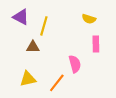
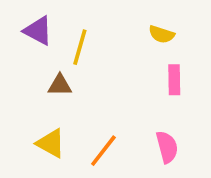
pink semicircle: (75, 64) -> (167, 147), moved
yellow triangle: (28, 79) -> (51, 143), turned 42

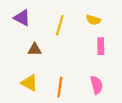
yellow line: (80, 47) -> (60, 25), moved
orange line: (103, 151) -> (60, 87), turned -30

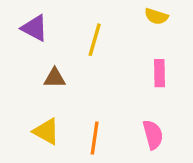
yellow semicircle: (93, 20) -> (156, 16), moved

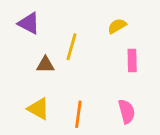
yellow semicircle: (156, 16) -> (117, 26), moved, turned 132
yellow line: (95, 40) -> (72, 47), moved

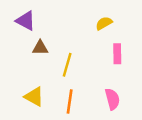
yellow line: (72, 47) -> (67, 65), moved
brown triangle: (45, 65) -> (40, 48), moved

